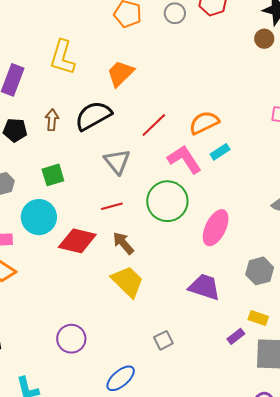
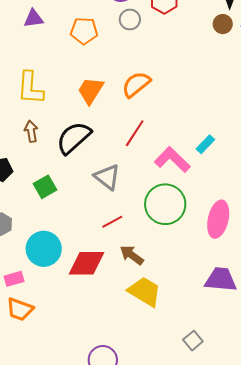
brown arrow: (52, 120) -> (31, 131), moved
orange semicircle: (204, 123) -> (136, 84), moved
green square: (53, 175) -> (45, 187), moved

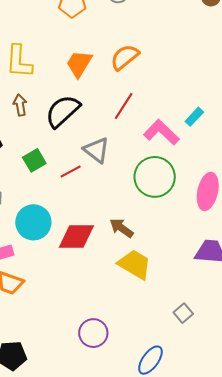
red line: (112, 222) -> (71, 172), moved

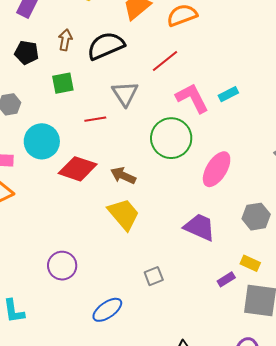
brown arrow: (20, 105) -> (65, 40), moved
red line: (71, 172) -> (95, 119), moved
brown arrow: (122, 228) -> (123, 176), turned -30

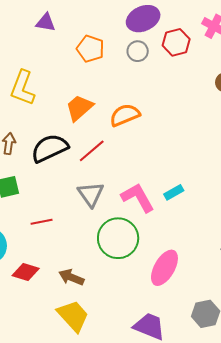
red line: (165, 61) -> (92, 151), moved
gray triangle: (125, 94) -> (91, 194), moved
red diamond: (78, 169) -> (26, 272), size x0.7

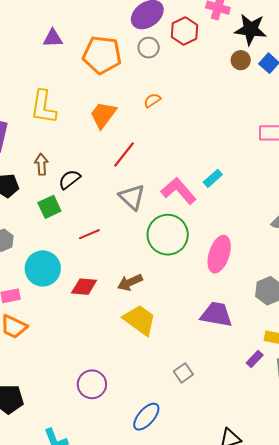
orange pentagon: (90, 49) -> (102, 55), size x1.4
orange semicircle: (125, 115) -> (152, 100), moved, size x0.6
black semicircle: (50, 148) -> (70, 179), moved, size x0.6
brown arrow: (71, 277) -> (130, 282), turned -35

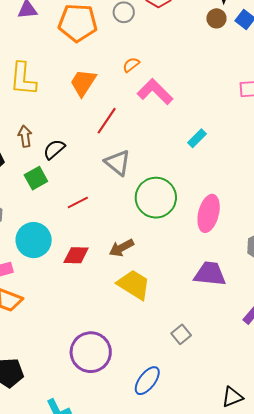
pink L-shape: (179, 191) -> (155, 92), moved
purple circle: (92, 384) -> (91, 352), size x1.4

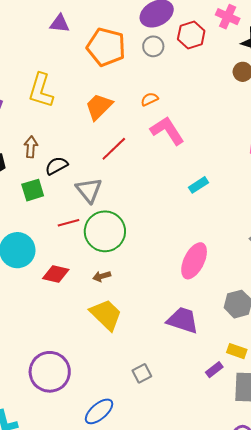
gray triangle: (118, 163) -> (89, 190), moved
green circle: (156, 198) -> (105, 231), moved
brown arrow: (122, 248) -> (102, 276), size x0.7

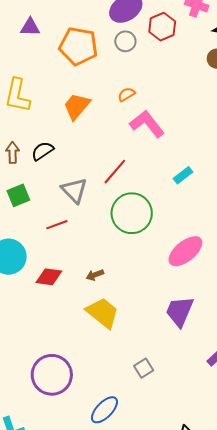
red line: (114, 149) -> (115, 172), moved
black semicircle: (56, 166) -> (42, 151), moved
green circle: (105, 231) -> (132, 213), moved
pink ellipse: (194, 261) -> (185, 251), turned 30
purple trapezoid: (183, 320) -> (180, 311), turned -80

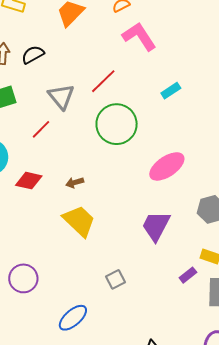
red line: (57, 225) -> (41, 129), turned -30
purple circle: (52, 375) -> (23, 278), size x0.7

